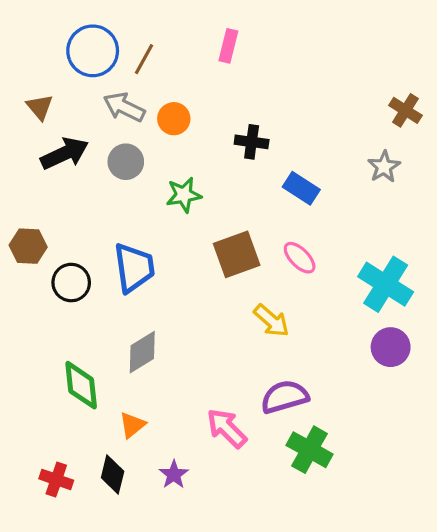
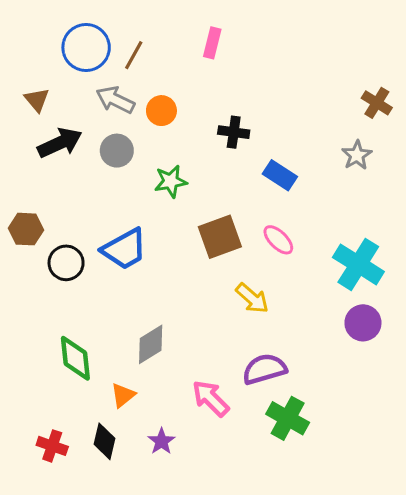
blue trapezoid: (134, 268) -> (125, 249), turned 69
gray diamond: (142, 352) -> (151, 344), moved

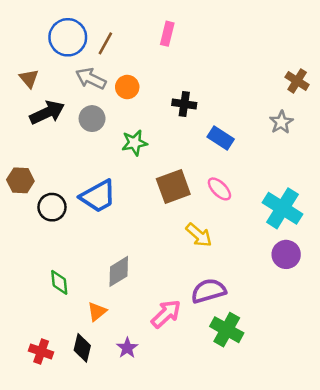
green diamond: (75, 358) -> (59, 282), size x0.7
pink arrow: (211, 398) -> (166, 314), turned 92

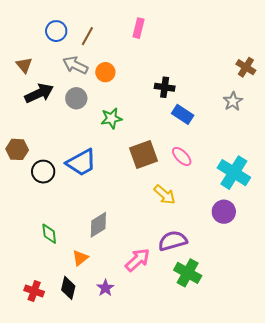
blue circle: (68, 37) -> (56, 31), size x0.7
black cross: (184, 104) -> (165, 87), moved
purple circle: (286, 254) -> (224, 212), moved

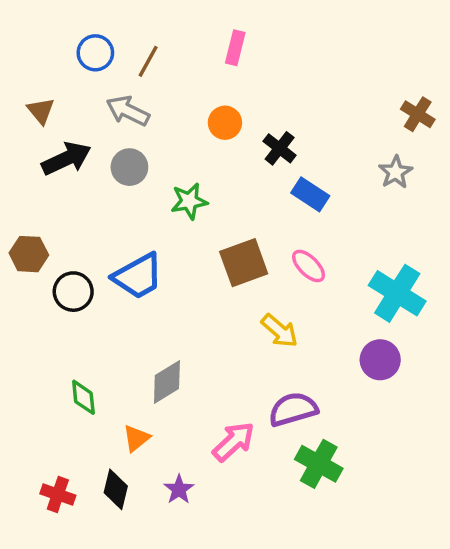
orange circle: (105, 72) -> (225, 123), moved
black cross: (165, 87) -> (280, 148), turned 30

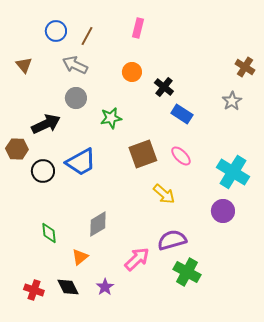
black arrow: (66, 159) -> (46, 124), moved
black diamond: (116, 489) -> (68, 287), turned -40

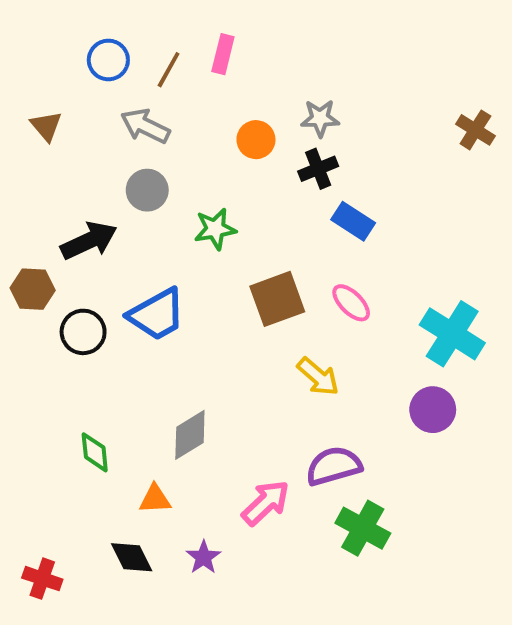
pink rectangle: (138, 28) -> (223, 54), moved
black cross: (164, 87) -> (318, 169), turned 30
gray star: (232, 101) -> (320, 118), moved, turned 30
orange triangle: (80, 257) -> (155, 499), turned 36
red cross: (34, 290) -> (42, 579), moved

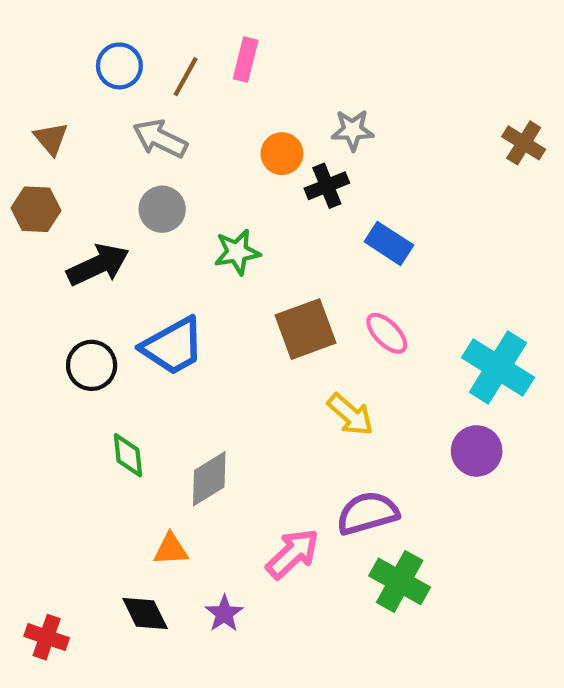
black cross: (318, 169) -> (327, 186), moved
brown hexagon: (33, 289) -> (36, 209), moved
green diamond: (95, 452) -> (128, 455), moved

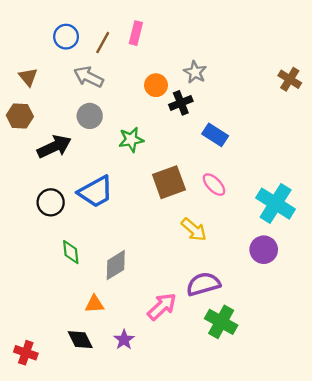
gray star: (353, 130) -> (195, 72), turned 30

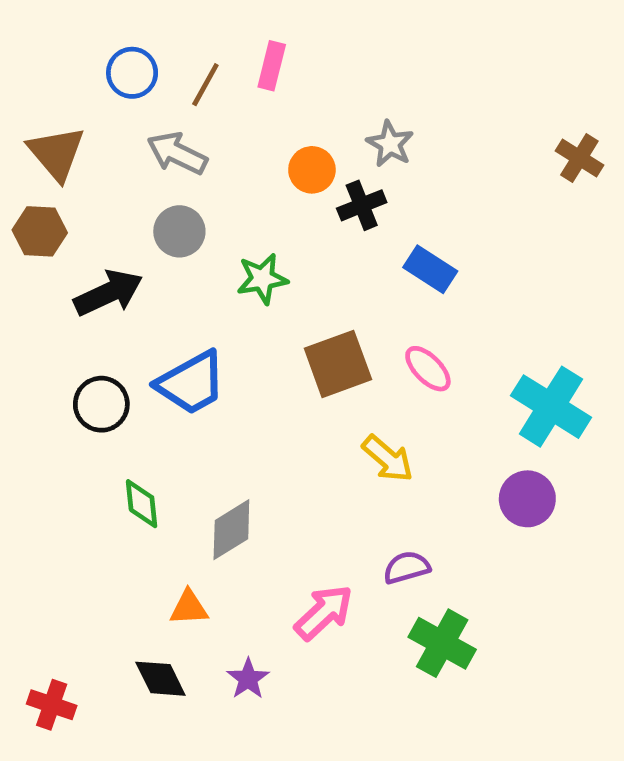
brown triangle: (28, 77) -> (56, 153), size x1.5
purple semicircle: (203, 284) -> (407, 567), size x0.7

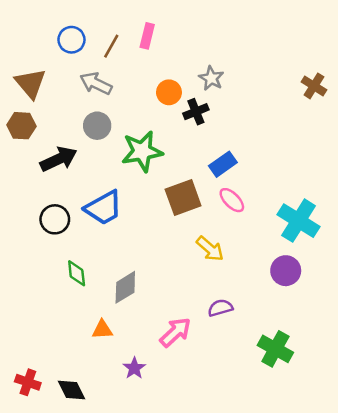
blue rectangle: (430, 269) -> (223, 164), moved, turned -68
green star: (262, 279) -> (142, 151), size x1.5
green cross: (442, 643) -> (275, 349), moved
black diamond: (160, 679) -> (71, 390), moved

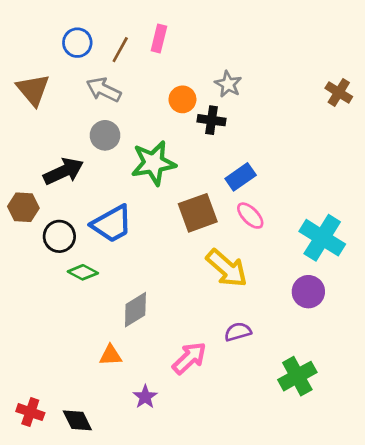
black cross: (196, 112) -> (212, 120), turned 30
brown hexagon: (21, 126) -> (23, 207), moved
yellow arrow: (210, 249) -> (227, 268), size x1.4
green diamond: (77, 273) -> (83, 272), moved, turned -56
green cross: (275, 349) -> (297, 376), turned 32

